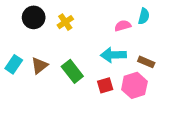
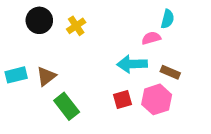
pink semicircle: (123, 26) -> (151, 38), moved
cyan rectangle: (14, 64) -> (16, 75), turned 42
green rectangle: (72, 71) -> (67, 106), moved

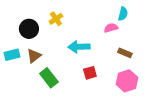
black circle: (39, 20) -> (29, 29), moved
cyan arrow: (132, 64) -> (79, 47), moved
pink hexagon: (157, 99) -> (127, 81), moved

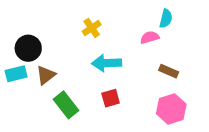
yellow cross: (56, 19) -> (92, 28), moved
black circle: (29, 29) -> (28, 48), moved
red square: (90, 73) -> (111, 98), moved

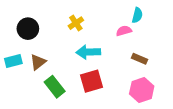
black circle: (28, 48) -> (28, 29), moved
red square: (111, 98) -> (91, 81), size x1.5

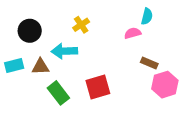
cyan arrow: (88, 52) -> (64, 51), moved
brown triangle: (38, 62) -> (40, 67), turned 36
pink hexagon: (142, 90) -> (165, 85), moved

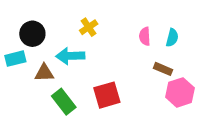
cyan semicircle: (147, 16) -> (172, 38), moved
pink semicircle: (133, 33) -> (145, 36), turned -77
cyan rectangle: (14, 65) -> (15, 59), moved

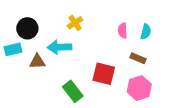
pink hexagon: (180, 92) -> (139, 88), moved
red square: (107, 95) -> (104, 74), moved, turned 30
green rectangle: (64, 102) -> (73, 91), moved

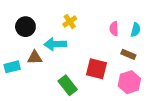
cyan rectangle: (13, 49) -> (12, 67), moved

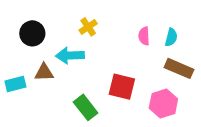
brown rectangle: (128, 54) -> (179, 68), moved, size x1.5

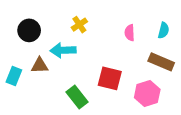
cyan semicircle: (171, 37) -> (164, 30), moved
cyan rectangle: (15, 84) -> (14, 76), turned -54

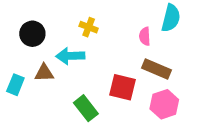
yellow cross: (79, 25) -> (89, 27), turned -35
cyan semicircle: (164, 30) -> (171, 18), moved, size x1.5
brown rectangle: (161, 62) -> (156, 69), moved

